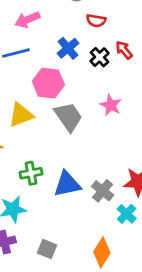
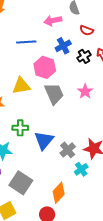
pink arrow: (27, 20) -> (53, 21), moved
blue triangle: (67, 184) -> (44, 140), turned -50
gray square: (47, 249) -> (21, 183), size x1.6

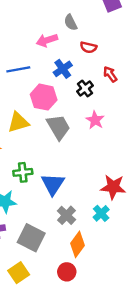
black cross: (84, 56) -> (85, 89), moved
gray cross: (68, 150) -> (66, 215), moved

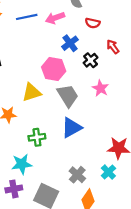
blue line: (18, 69) -> (27, 17), moved
blue triangle: (53, 184) -> (72, 128), moved, turned 30

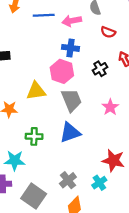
blue cross: (70, 43) -> (70, 48), moved, turned 35
pink star: (100, 88) -> (110, 107), moved

